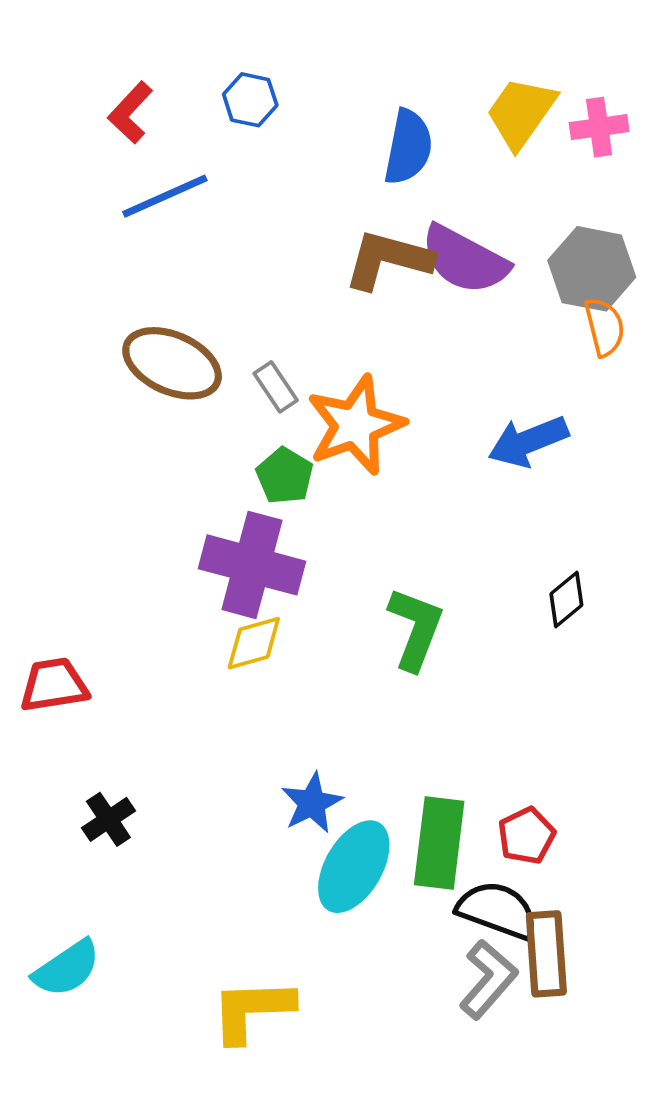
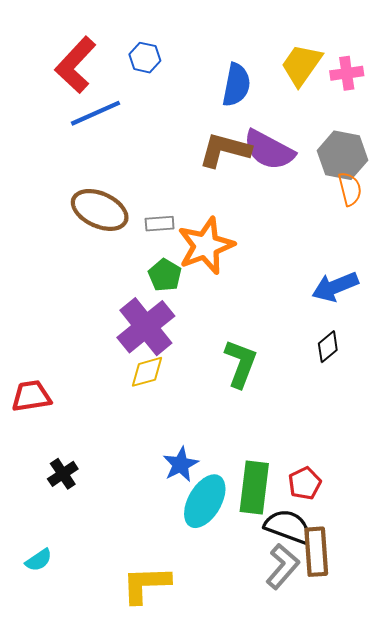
red L-shape: (130, 113) -> (75, 65), size x1.6
gray rectangle: (276, 387) -> (160, 224), turned -60
blue arrow: (528, 441) -> (335, 287), moved
purple cross: (252, 565) -> (146, 327), turned 36
cyan semicircle: (67, 968) -> (39, 560), size x0.7

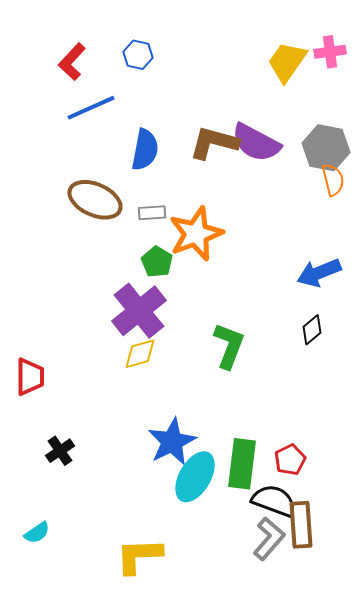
red L-shape: (75, 65) -> (72, 62), size x0.7
pink cross: (347, 73) -> (330, 52), moved
blue semicircle: (236, 85) -> (145, 150), moved
red trapezoid: (31, 396) -> (30, 377), turned 99
blue star: (181, 464) -> (172, 442), size x1.4

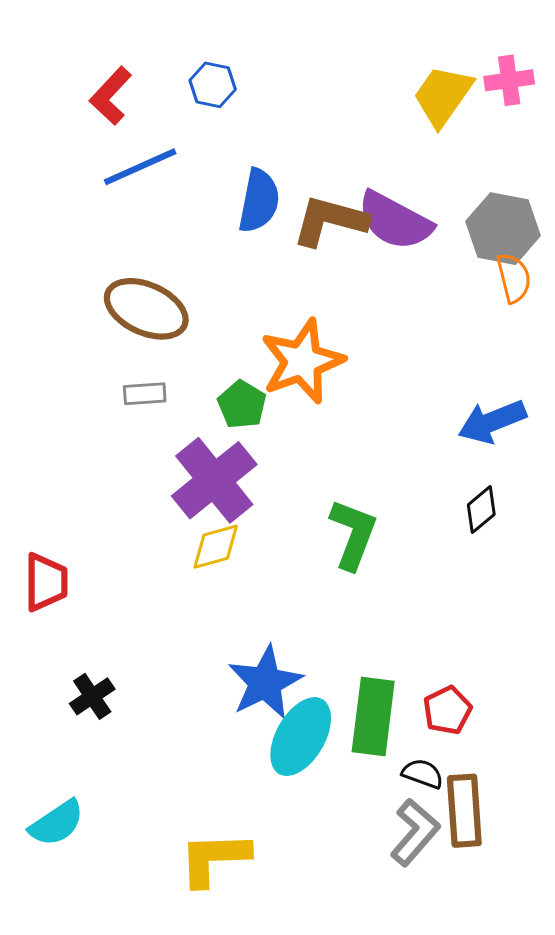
blue semicircle: (145, 150) -> (259, 201), moved
gray rectangle: (152, 213) -> (145, 394), moved
black semicircle: (274, 501) -> (423, 774), size x0.6
cyan semicircle: (37, 533) -> (57, 823), size x1.4

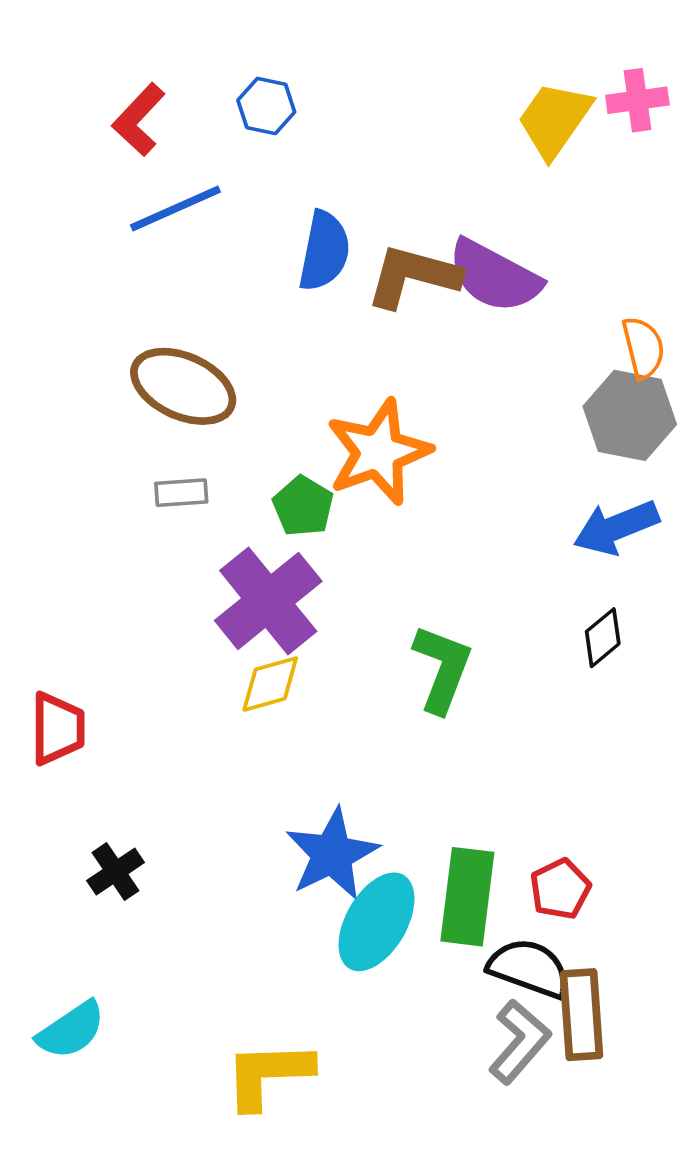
gray hexagon: (503, 229) -> (630, 415), moved
black semicircle: (423, 774) -> (529, 968), size x1.6

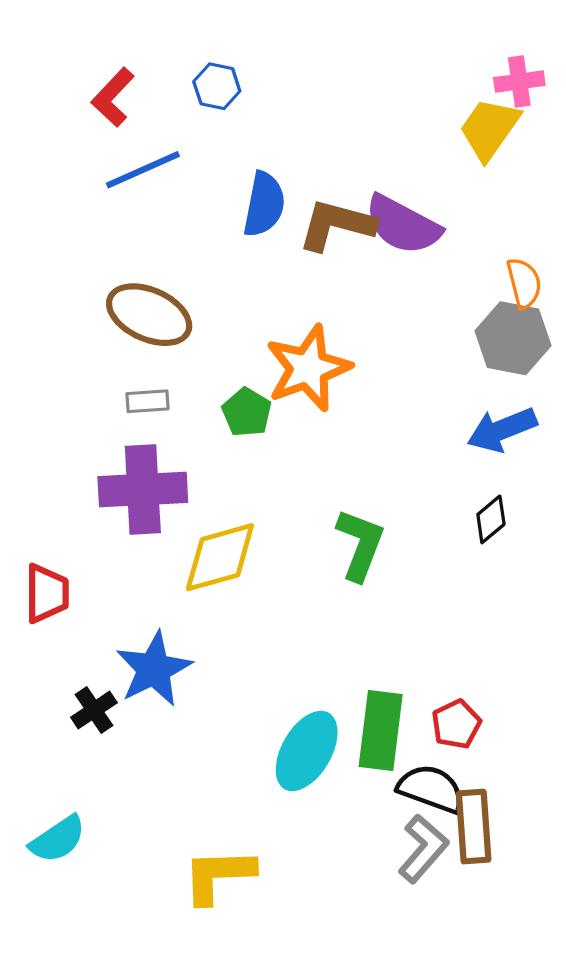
yellow trapezoid: (554, 120) -> (489, 129), moved
purple cross: (268, 601) -> (143, 489), moved, turned 36
yellow diamond: (270, 684) -> (220, 557), size x1.5
blue star: (332, 854) -> (154, 669), moved

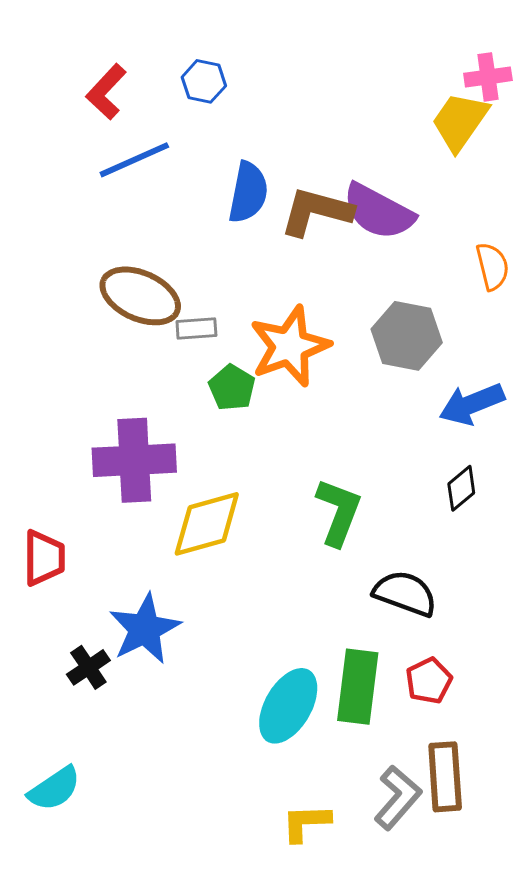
gray hexagon: (513, 338) -> (407, 336), moved
gray rectangle: (148, 401) -> (196, 328), moved
black semicircle: (431, 789) -> (405, 593), moved
yellow L-shape: (218, 875) -> (306, 823), moved, size x0.7

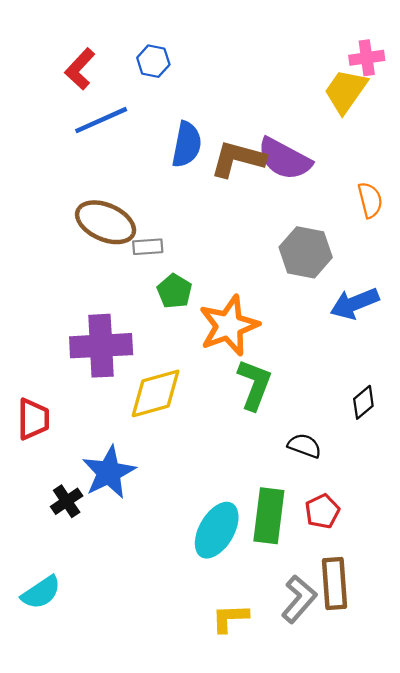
orange star: (290, 346) -> (229, 326), moved
black diamond: (461, 488) -> (363, 402), moved
black semicircle: (405, 593) -> (304, 446), size x0.7

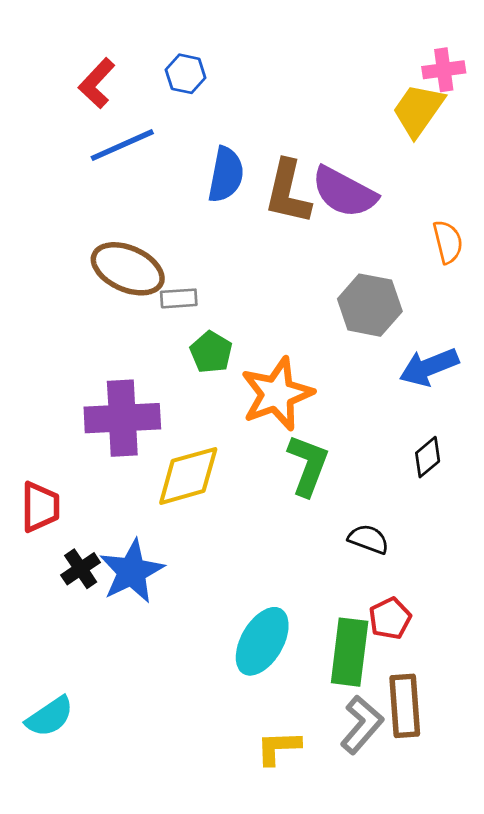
brown L-shape: (238, 159) -> (288, 192), turned -92
black diamond: (363, 402) -> (428, 457), moved
black cross: (67, 501) -> (81, 569), moved
green rectangle: (269, 516) -> (350, 652), moved

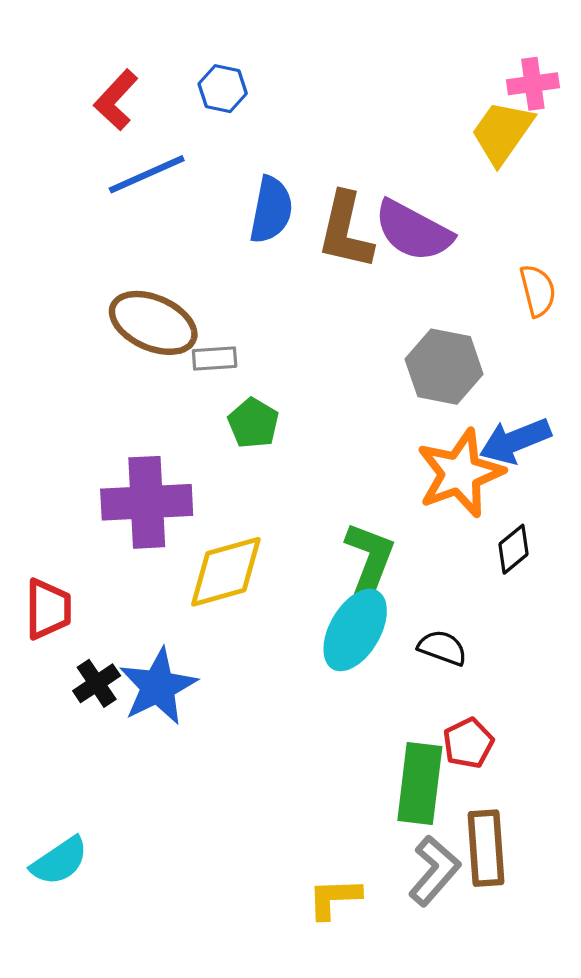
orange star: (277, 394) -> (460, 473), moved
cyan ellipse: (262, 641) -> (355, 630), moved

